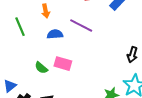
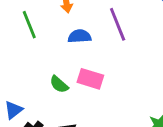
purple line: (81, 26) -> (118, 24), turned 40

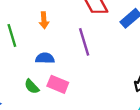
blue semicircle: (79, 36) -> (45, 58), moved

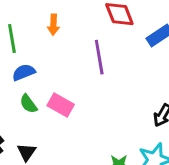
blue semicircle: (45, 58) -> (24, 72), moved, turned -30

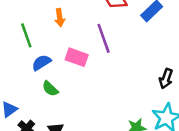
pink rectangle: (61, 105) -> (77, 57), moved

